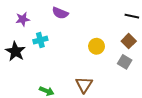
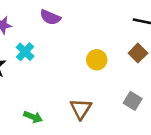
cyan cross: (40, 40) -> (25, 52), turned -32
gray square: (125, 62) -> (133, 101), moved

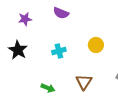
cyan cross: (25, 52) -> (59, 51), moved, turned 32

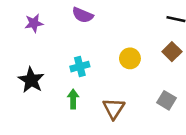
black star: (18, 50) -> (31, 80), moved
green arrow: (48, 88) -> (73, 99), moved, turned -112

